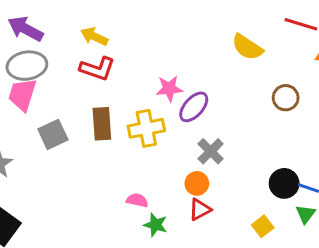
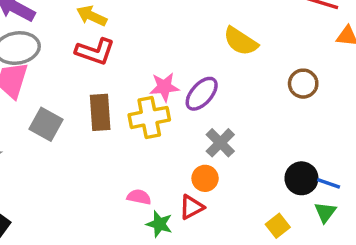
yellow semicircle: (247, 47) -> (241, 41), moved
pink star: (169, 89) -> (164, 87), moved
gray square: (53, 134) -> (46, 124), turned -36
red triangle: (200, 209) -> (191, 207), moved

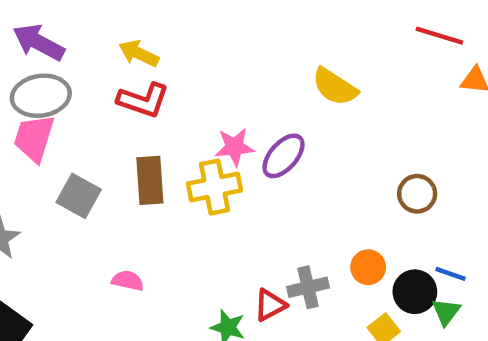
brown circle: (303, 84) -> (417, 194), moved
gray cross: (220, 143) -> (308, 287), moved, turned 32
orange circle: (205, 178) -> (368, 267), moved
black circle: (301, 178) -> (415, 292), moved
pink semicircle: (139, 197) -> (128, 281), moved

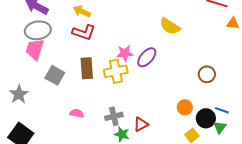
gray cross: (308, 287) -> (114, 116), moved

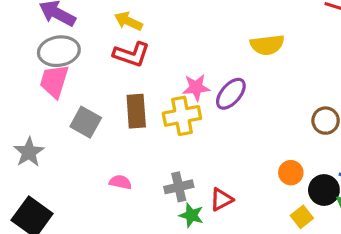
yellow semicircle: (170, 26) -> (267, 45), turned -40

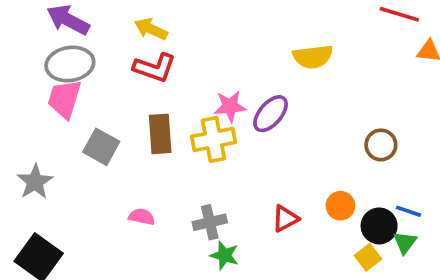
red triangle: (221, 199) -> (285, 219), moved
yellow square: (302, 217) -> (368, 257), moved

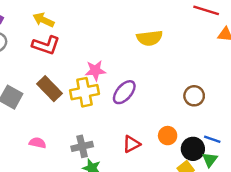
purple ellipse: (271, 114) -> (124, 92), moved
brown rectangle: (160, 134) -> (50, 89), turned -40

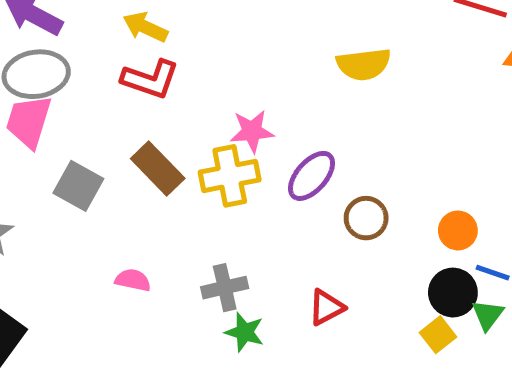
brown circle: (194, 96) -> (366, 218), moved
orange circle: (168, 136) -> (458, 230), moved
red triangle: (131, 144) -> (326, 307), moved

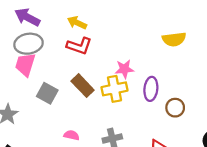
purple ellipse: (312, 176) -> (151, 89), turned -35

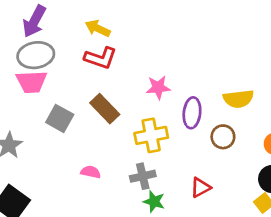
purple arrow: (27, 17) -> (34, 21), turned -90
yellow semicircle: (174, 39) -> (238, 99), moved
pink trapezoid: (25, 65) -> (32, 82), turned -110
yellow cross: (114, 89) -> (151, 135), moved

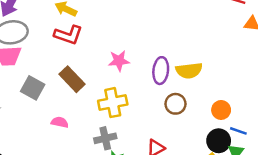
purple ellipse: (192, 113) -> (161, 71), moved
pink semicircle: (91, 172) -> (60, 122), moved

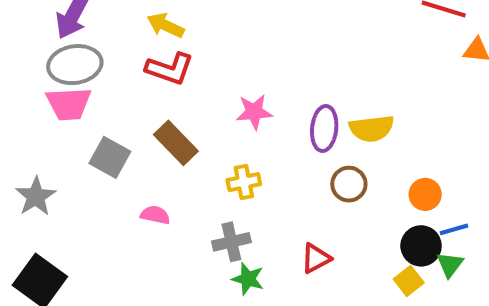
yellow cross: (113, 103) -> (244, 182), size x0.7
blue line: (238, 131) -> (454, 229), turned -35

